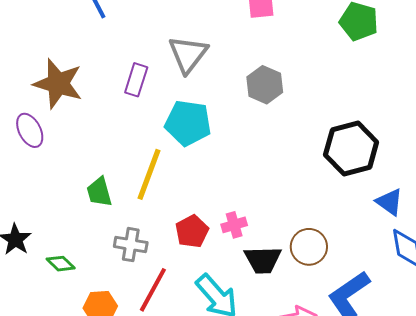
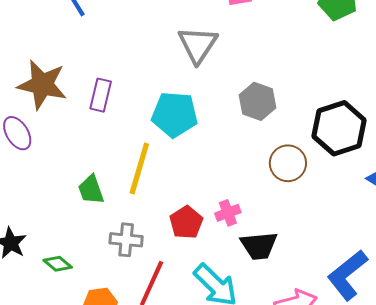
gray triangle: (188, 54) -> (198, 45), moved
purple rectangle: (136, 80) -> (101, 95), moved
gray hexagon: (265, 85) -> (258, 101), moved
brown circle: (309, 247) -> (288, 163), moved

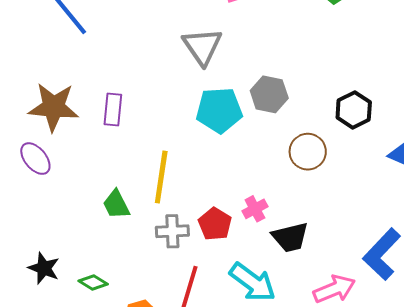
cyan pentagon: (175, 114) -> (219, 110), moved
black hexagon: (339, 128) -> (354, 110), size x0.7
gray cross: (126, 240) -> (172, 231), moved

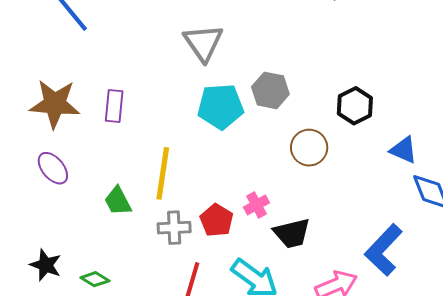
purple ellipse: (35, 159) -> (53, 168), moved

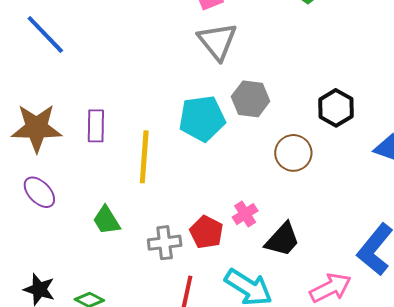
gray triangle: (203, 43) -> (217, 41), moved
yellow line: (163, 173) -> (144, 157), moved
black trapezoid: (292, 233) -> (282, 240), turned -30

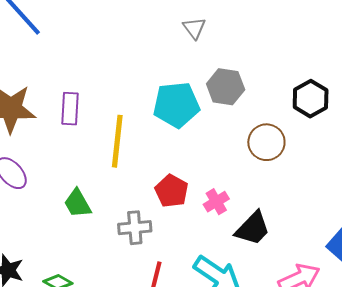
gray triangle: (217, 41) -> (194, 28), size x0.6
red pentagon: (206, 232) -> (172, 191), moved

